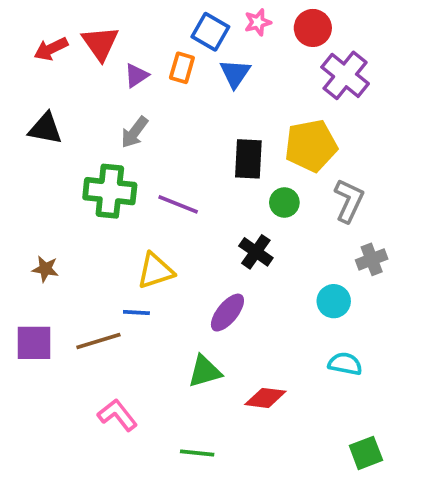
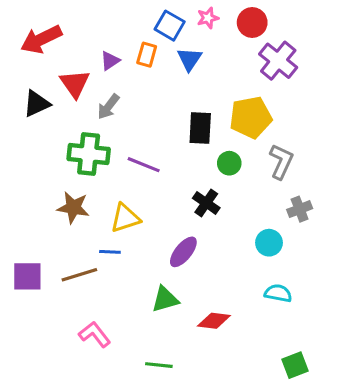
red triangle: (100, 43) -> (75, 84), moved
red arrow: (51, 49) -> (41, 39), size x1.5
black triangle: (45, 129) -> (37, 104), turned -36
brown star: (45, 269) -> (73, 208), moved, size x1.5

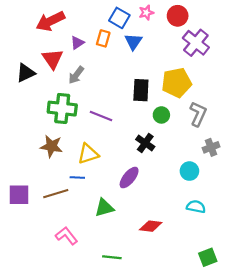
red arrow: (41, 39) -> (50, 21), moved
green triangle: (165, 299) -> (104, 208), moved

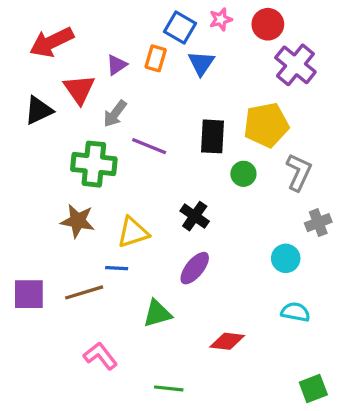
red arrow: (50, 21) -> (52, 42), moved
purple line: (101, 116) -> (149, 146), moved
black cross: (145, 143) -> (195, 216), moved

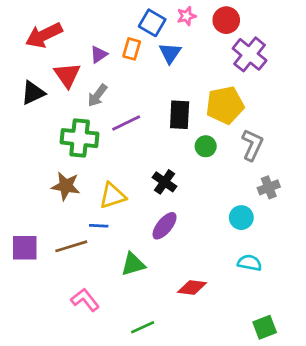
purple line: (149, 146) -> (126, 123), turned -48
green line: (169, 388) -> (143, 327), turned -30

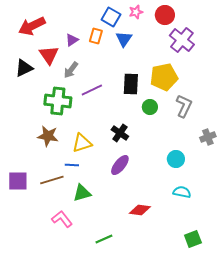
gray cross: (269, 187) -> (208, 137), moved
green triangle: (133, 264) -> (82, 193), moved

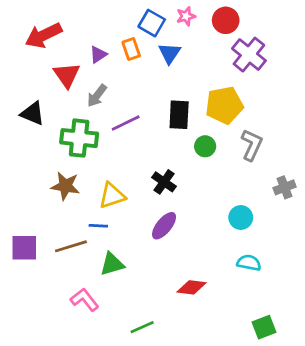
orange rectangle: (96, 36) -> (131, 49), turned -35
black triangle: (24, 68) -> (33, 113), moved, turned 48

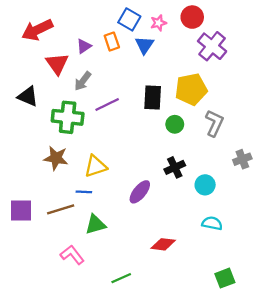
pink star: (186, 16) -> (158, 23), moved
black cross: (164, 182) -> (175, 167), moved, turned 30

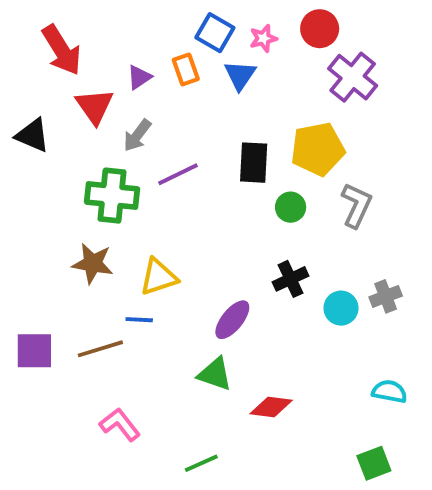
red arrow: (37, 30) -> (62, 50), turned -96
black triangle: (28, 96) -> (32, 135), moved
gray cross: (242, 159) -> (386, 296), moved
cyan semicircle: (212, 223) -> (389, 391), moved
green triangle: (96, 224) -> (215, 374), moved, turned 35

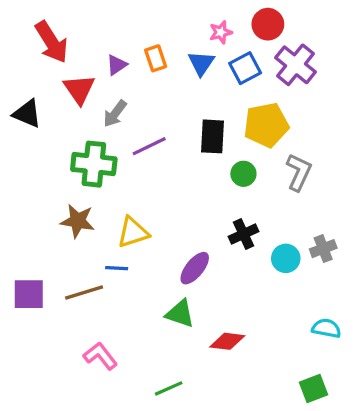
blue square: (215, 33) -> (245, 68), moved, turned 32

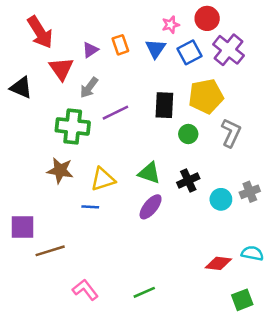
brown line: (84, 293) -> (50, 251), moved
green triangle: (180, 314) -> (149, 173), moved
red diamond: (227, 341) -> (218, 263), moved
pink L-shape: (100, 356) -> (85, 290), moved
green line: (169, 388) -> (144, 292), moved

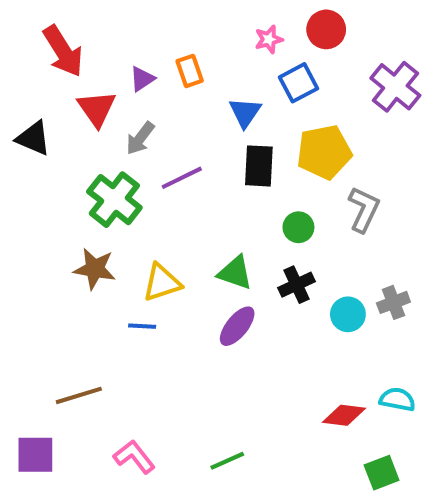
blue triangle: (156, 49) -> (245, 112), moved
purple cross: (228, 50) -> (395, 87), moved
green cross: (73, 126) -> (114, 200), turned 32
green circle: (188, 134) -> (298, 227), moved
purple square: (22, 227) -> (35, 455), moved

